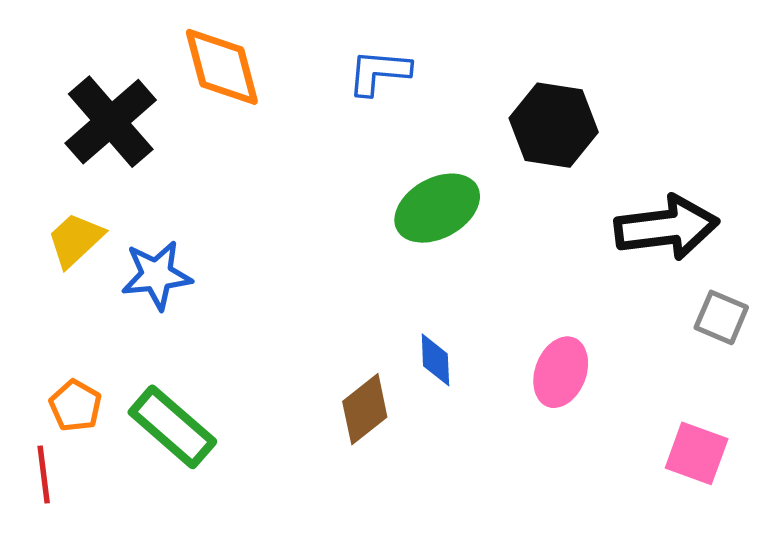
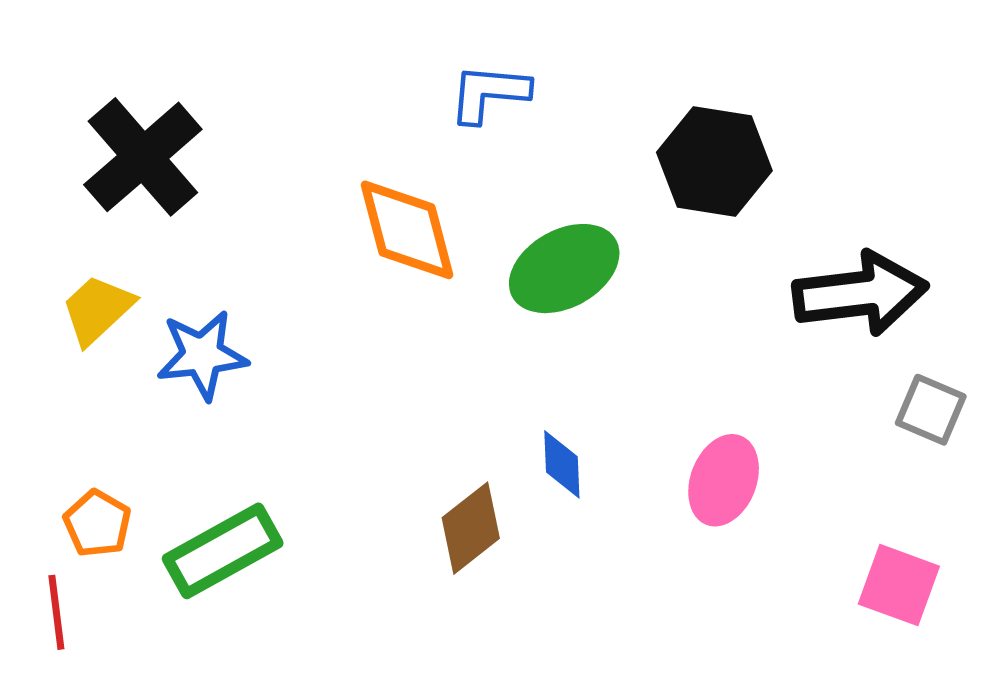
orange diamond: (222, 67) -> (407, 230), moved
green rectangle: (172, 427) -> (223, 551), turned -70

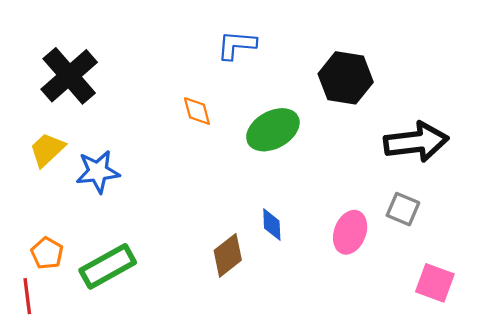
orange diamond: (407, 230) -> (197, 111), size x0.6
gray square: (931, 410) -> (403, 209), moved

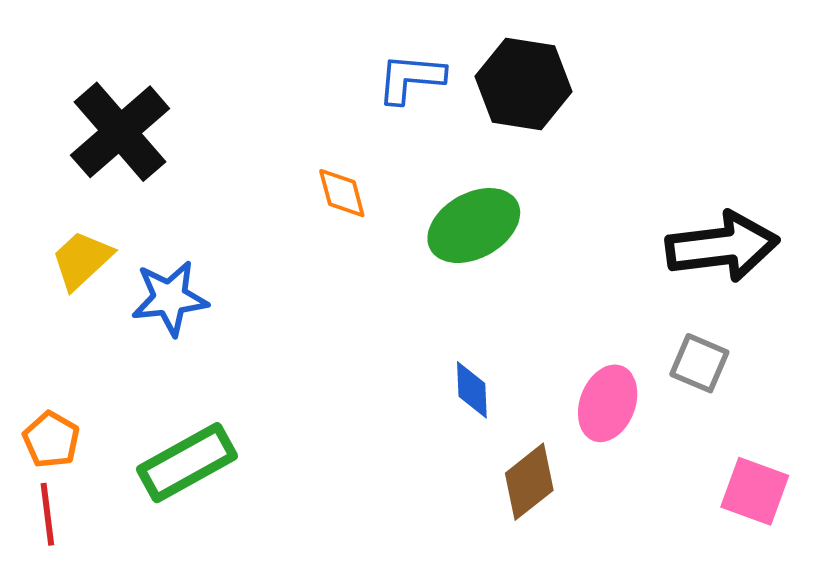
black hexagon: (346, 78) -> (523, 84), moved
orange pentagon: (47, 253) -> (51, 440), moved
brown diamond: (228, 255) -> (529, 482), moved

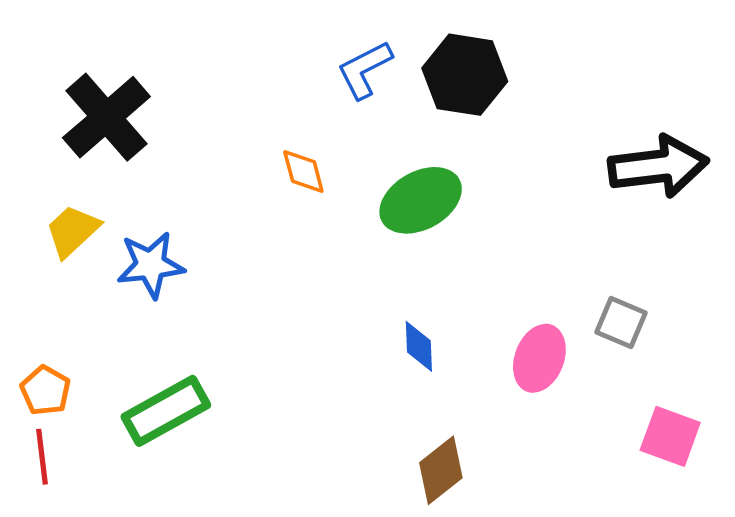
blue L-shape: (411, 78) -> (365, 70), turned -32
black arrow: (722, 247) -> (658, 166), moved
brown diamond: (529, 482) -> (441, 470), moved

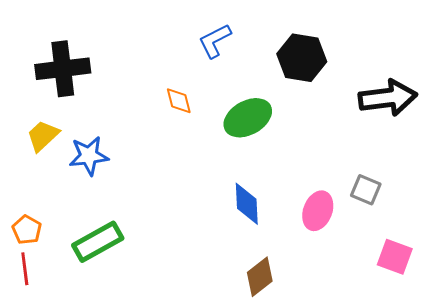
black hexagon: (465, 75) -> (302, 58), moved
black cross: (106, 117) -> (63, 69), turned 34
blue diamond: (419, 346) -> (247, 204), size x1.4

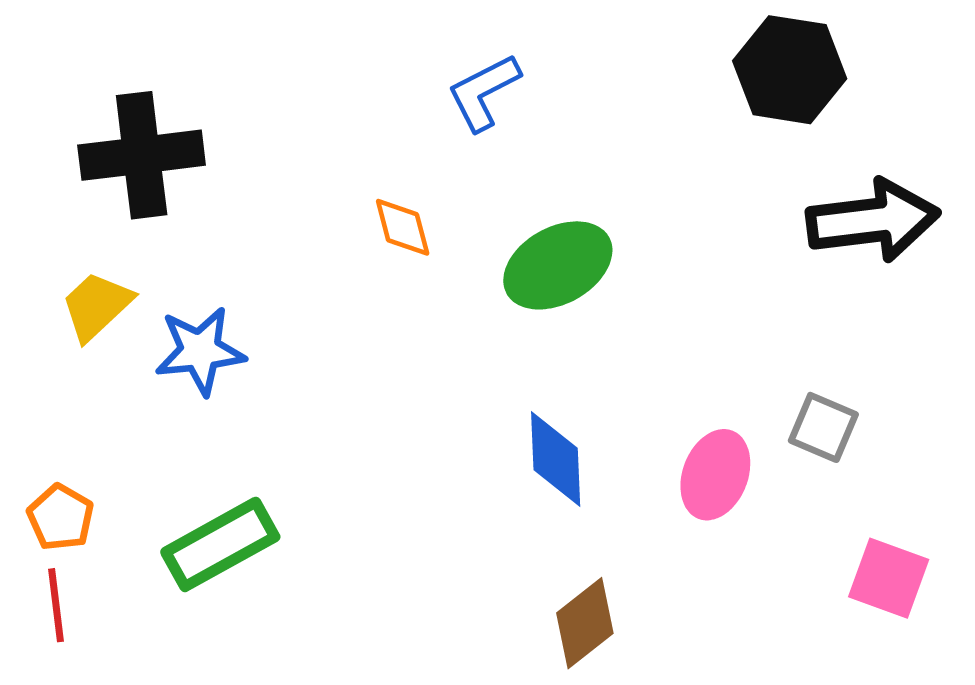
black hexagon: (302, 58) -> (790, 70), moved

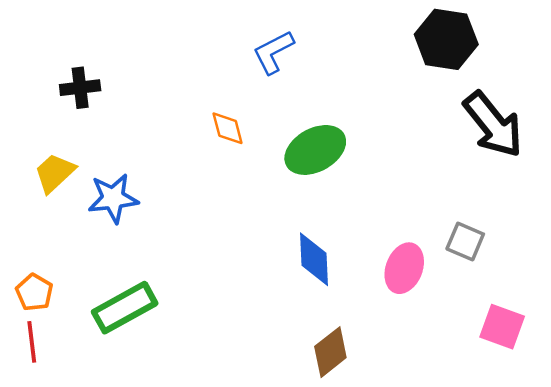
black cross: (142, 155) -> (80, 88), size x0.6
black arrow: (873, 220) -> (493, 125), turned 58

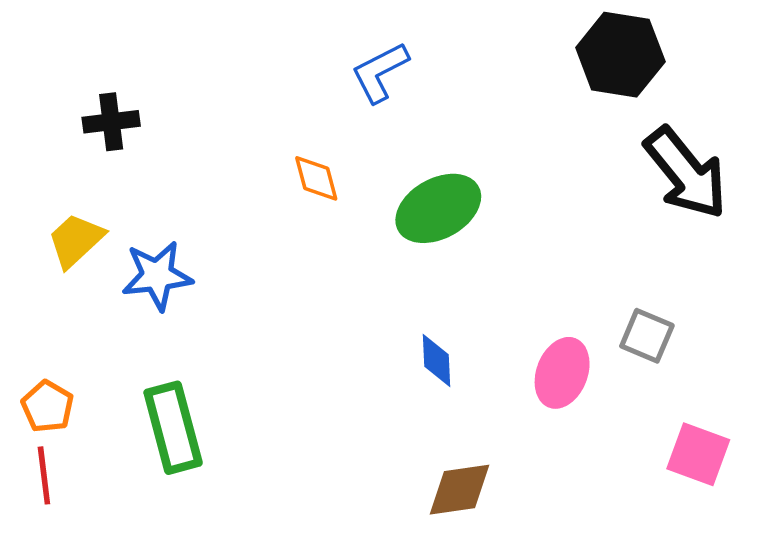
blue diamond: (314, 259) -> (437, 361), size x0.7
green rectangle: (125, 308) -> (173, 428), turned -76
brown diamond: (330, 352) -> (460, 490), turned 30

